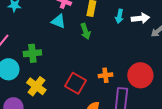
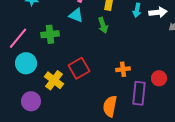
green cross: (32, 53) -> (50, 34), moved
red circle: (140, 75) -> (159, 78), moved, size x0.6
red square: (75, 83) -> (79, 68), moved, turned 30

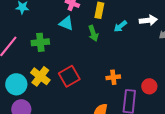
cyan arrow: (137, 10) -> (120, 26), moved, turned 40
cyan circle: (26, 63) -> (16, 84), moved
yellow cross: (54, 80) -> (40, 76), moved

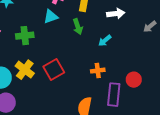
white arrow: (148, 20) -> (116, 14), moved
cyan triangle: (66, 23) -> (51, 17), turned -42
cyan arrow: (120, 26) -> (105, 41), moved

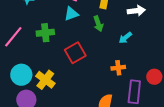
yellow cross: (25, 70) -> (45, 80), moved
red square: (54, 70) -> (75, 53), moved

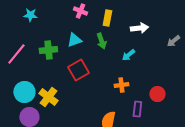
cyan triangle: (71, 14) -> (74, 40), moved
purple rectangle: (134, 92) -> (137, 109), size x0.7

